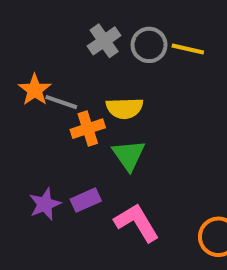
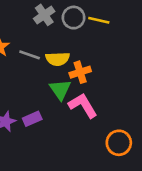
gray line: (61, 102) -> (30, 55), moved
orange cross: (88, 129) -> (80, 72), moved
pink L-shape: (137, 223) -> (83, 105), moved

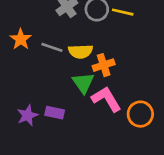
purple rectangle: (32, 119) -> (55, 113), turned 36
orange circle: (119, 143) -> (140, 114), moved

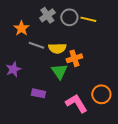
orange star: (21, 39) -> (21, 28), moved
pink L-shape: (106, 99) -> (76, 103), moved
purple star: (27, 115) -> (13, 69), moved

